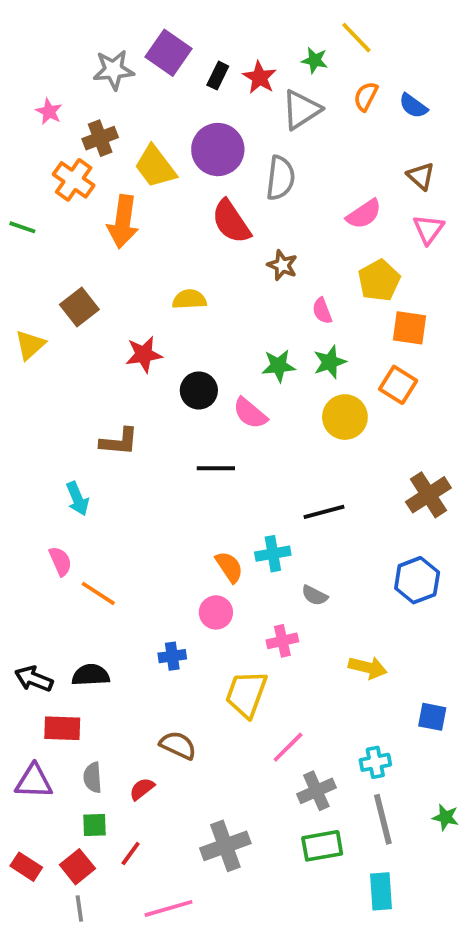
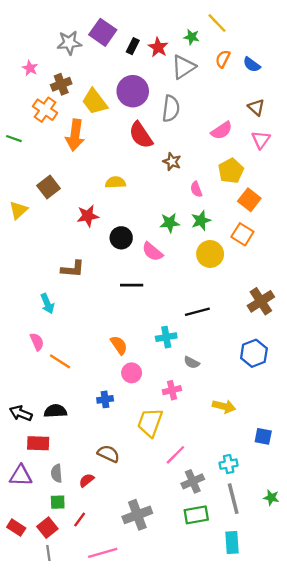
orange square: (409, 328) -> (249, 200), turned 30
orange semicircle: (229, 567) -> (119, 345), moved

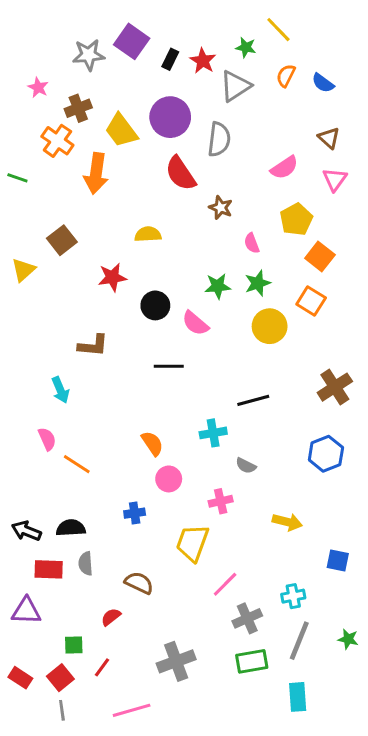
gray semicircle: (57, 473) -> (86, 563), moved
gray line: (233, 499) -> (299, 641), turned 36

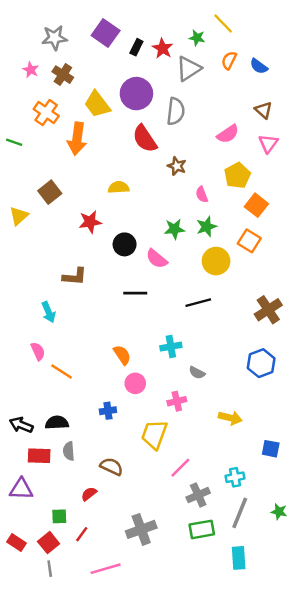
gray star: (89, 55) -> (54, 38), moved
brown cross: (78, 108) -> (63, 75), moved, turned -36
black line: (253, 400) -> (198, 303), moved

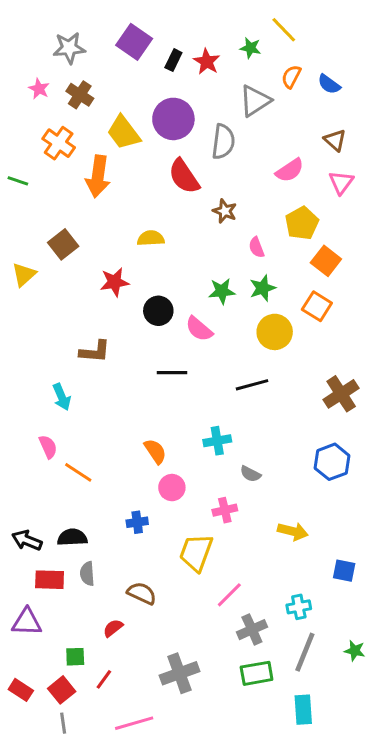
gray triangle: (189, 69) -> (255, 101), moved

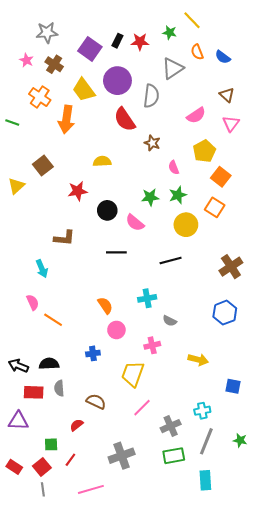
purple square: (134, 42) -> (90, 49), moved
red star: (207, 62) -> (140, 42), turned -30
orange semicircle: (291, 77) -> (197, 52), turned -49
pink line: (229, 595) -> (142, 408), moved

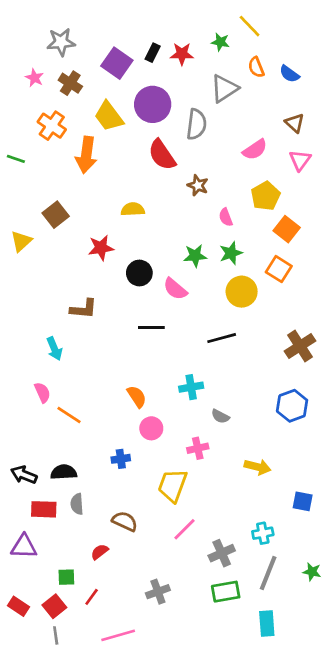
gray cross: (122, 456) -> (158, 592), size x0.7

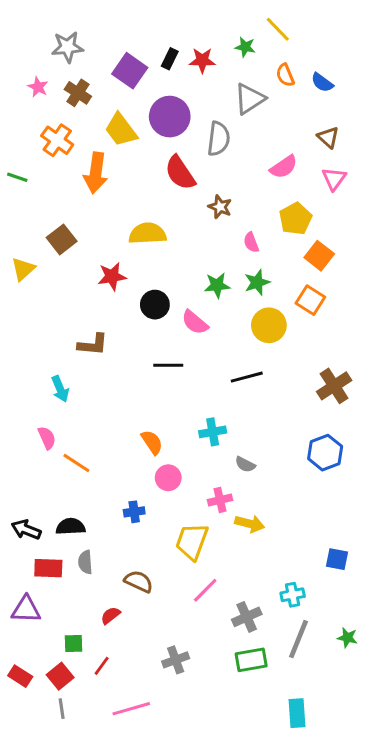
yellow semicircle: (133, 209) -> (147, 234), size x1.4
yellow arrow: (258, 467) -> (250, 524), moved
cyan rectangle: (267, 623) -> (297, 713), moved

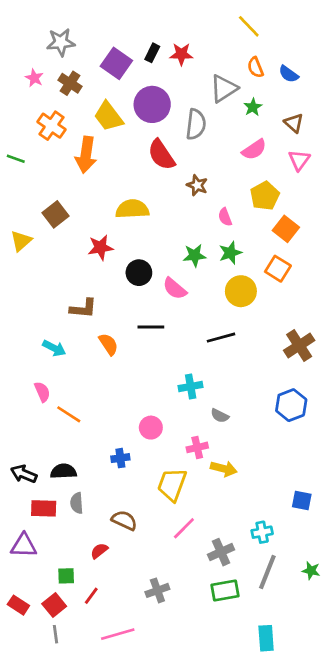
green star: (245, 47) -> (253, 107), moved, turned 30
cyan arrow: (60, 389) -> (54, 348), turned -40
orange semicircle: (152, 442) -> (108, 344), moved

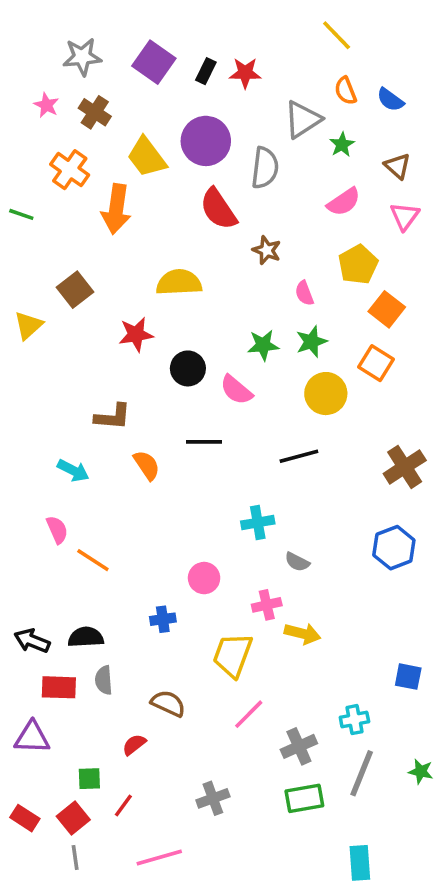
purple square: (116, 63) -> (154, 62), moved

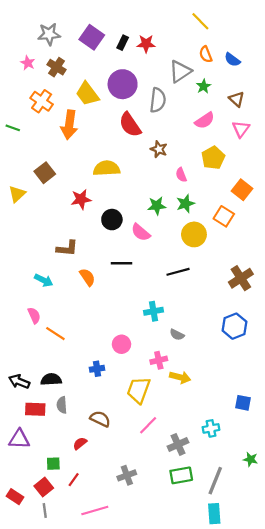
orange square: (387, 309) -> (242, 190), moved
gray line: (362, 773) -> (215, 481), moved
red rectangle: (25, 818) -> (15, 497), moved

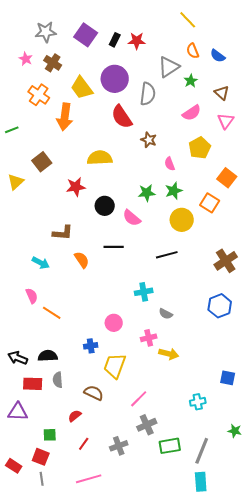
green line: (13, 128) -> (12, 130), moved, turned -40
yellow trapezoid: (139, 390) -> (115, 366), moved
gray cross: (178, 444) -> (147, 425), moved
red line: (74, 480) -> (84, 444), moved
red square: (44, 487) -> (41, 457), turned -30

